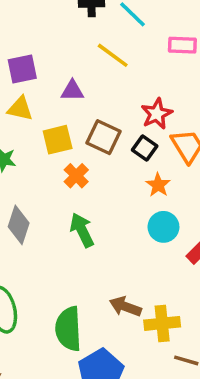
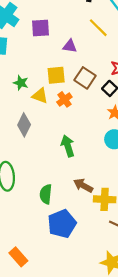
yellow triangle: (20, 109) -> (40, 96), moved
green arrow: (82, 230) -> (68, 146), moved
green semicircle: (68, 329) -> (46, 194), size x0.7

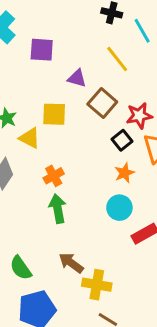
brown square: (85, 78) -> (102, 103), moved
orange cross: (64, 99) -> (54, 176), moved
green semicircle: (46, 194) -> (21, 268), turned -48

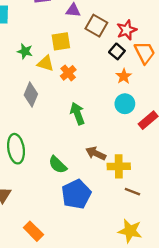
orange cross: (54, 176) -> (68, 73), moved

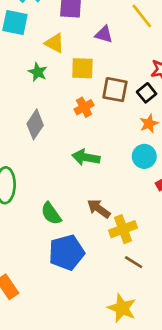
brown square: (96, 26) -> (115, 90), moved, turned -30
yellow triangle: (46, 63) -> (54, 43), moved
green arrow: (77, 114) -> (86, 157), turned -70
yellow cross: (119, 166) -> (123, 229), turned -30

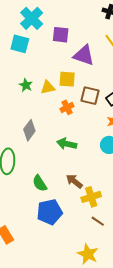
purple triangle: (104, 34) -> (84, 55), size x1.6
yellow triangle: (54, 43) -> (48, 87), moved, turned -42
green star: (38, 72) -> (26, 85), moved
gray diamond: (35, 124) -> (29, 130), moved

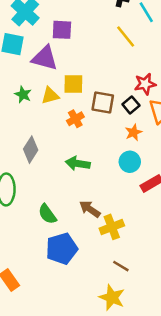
purple triangle: (84, 55) -> (45, 58), moved
brown line: (98, 221) -> (121, 266), moved

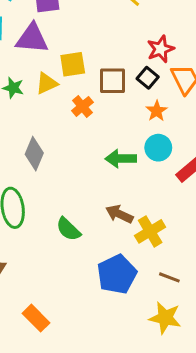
green arrow: (78, 163) -> (121, 159), moved
blue pentagon: (62, 249) -> (117, 274), moved

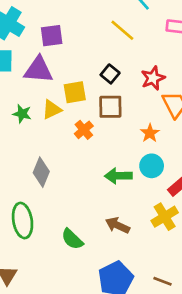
black square: (148, 78) -> (110, 74), moved
yellow cross: (150, 231) -> (165, 217), moved

